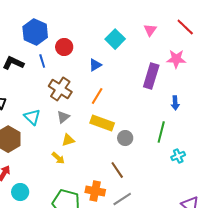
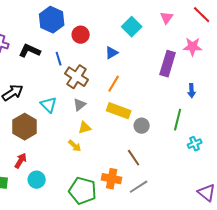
blue line: (42, 61) -> (59, 59), moved

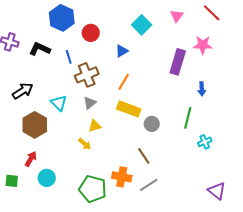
brown cross: (77, 77) -> (87, 75), turned 35

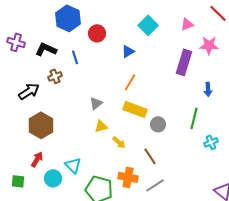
pink triangle: (177, 16) -> (187, 24), moved, turned 32
brown cross: (87, 75) -> (55, 76), moved, size x0.6
cyan triangle: (59, 103) -> (73, 165), moved
yellow arrow: (85, 144) -> (119, 142), moved

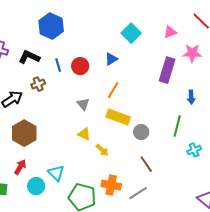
red circle: (97, 33) -> (80, 66), moved
gray triangle: (96, 103) -> (83, 104), moved, turned -32
yellow triangle: (101, 126) -> (84, 134), turned 40
brown line: (150, 156) -> (146, 164), moved

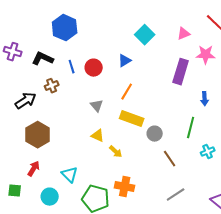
brown line: (146, 164) -> (170, 159), moved
cyan circle: (36, 186) -> (50, 197), moved
gray line: (138, 193) -> (176, 195), moved

